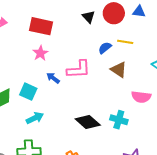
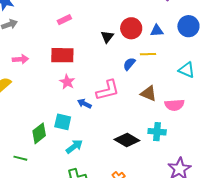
blue triangle: (139, 12) -> (157, 31), moved
black triangle: (89, 17) -> (107, 37), turned 32
brown triangle: (119, 70) -> (149, 93), moved

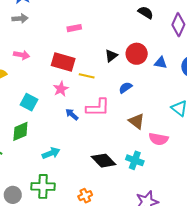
yellow line: (148, 54) -> (87, 76), moved
cyan square: (63, 122) -> (29, 102), moved

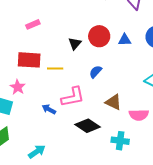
pink star: (61, 89) -> (18, 87), moved
black diamond: (104, 161) -> (88, 126), moved

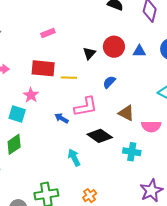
cyan arrow: (37, 152) -> (74, 157), moved, turned -84

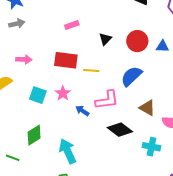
black triangle: (89, 53) -> (105, 39), moved
blue semicircle: (109, 82) -> (131, 76), size x1.6
pink star: (31, 95) -> (63, 93), moved
cyan square: (17, 114) -> (38, 95), moved
cyan arrow: (74, 157) -> (68, 151), moved, size x1.4

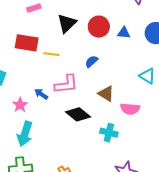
black triangle: (105, 39) -> (67, 23), size x1.5
blue semicircle: (131, 76) -> (91, 61), size x0.6
pink star: (63, 93) -> (20, 105), moved
cyan arrow: (68, 151) -> (25, 134), turned -140

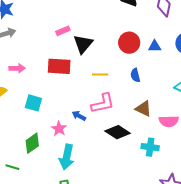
black triangle: (67, 23) -> (83, 44), moved
yellow line: (52, 54) -> (100, 75), moved
blue semicircle: (91, 61) -> (135, 75), moved, turned -56

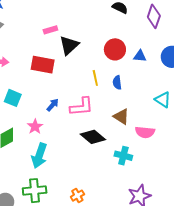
yellow line: (100, 75) -> (95, 78), moved, turned 70
blue arrow: (79, 116) -> (53, 105), moved, turned 96

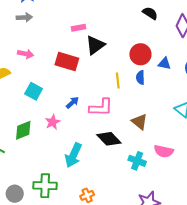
blue semicircle: (117, 82) -> (140, 77), moved
pink semicircle: (145, 132) -> (164, 151), moved
cyan arrow: (39, 156) -> (73, 155), moved

